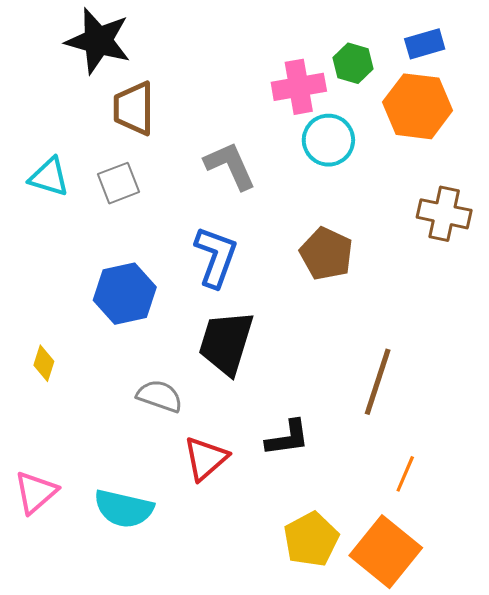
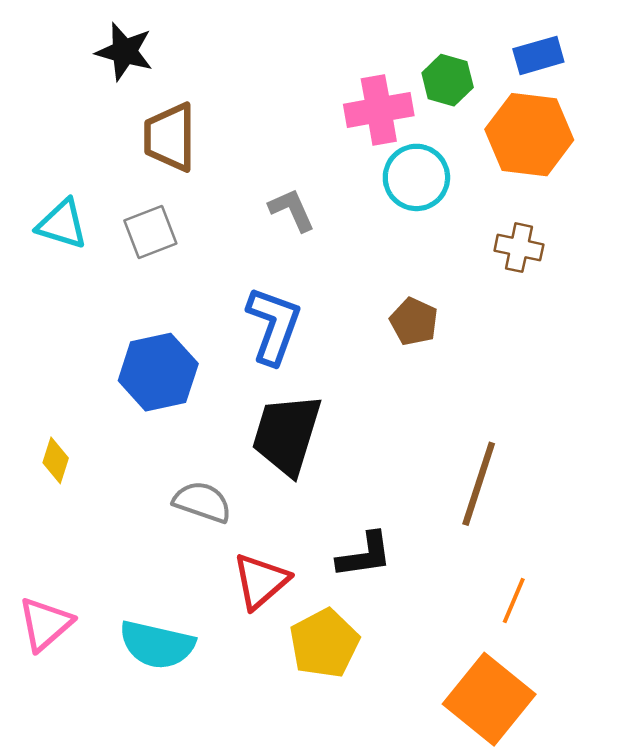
black star: (98, 41) -> (124, 52), size x0.7
gray L-shape: (230, 166) -> (292, 210), size x0.7
brown cross: (444, 214) -> (519, 248), moved, size x0.7
brown pentagon: (326, 254) -> (414, 322), size x0.7
yellow pentagon: (311, 539) -> (324, 643), moved

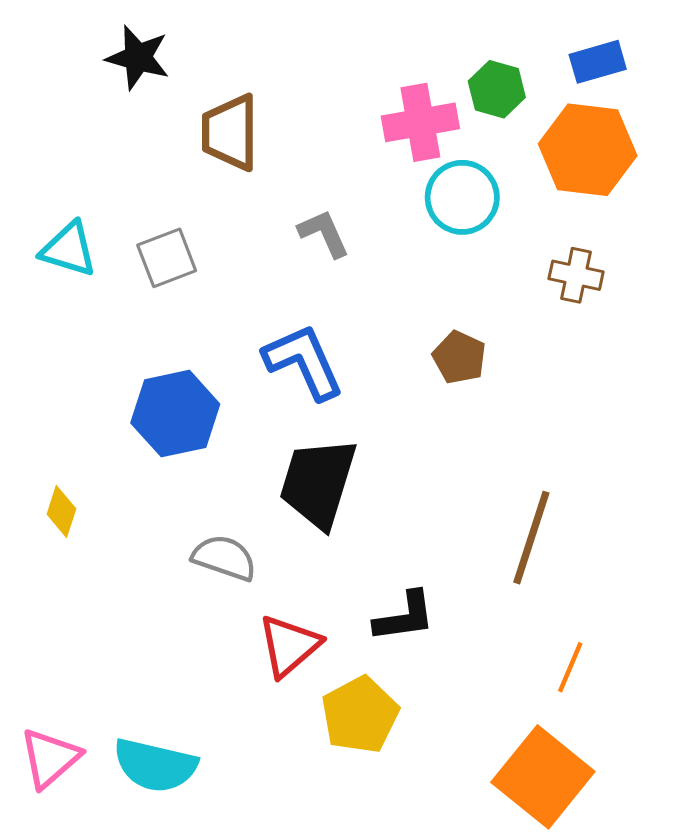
brown trapezoid: (170, 137) -> (230, 132), moved
blue L-shape: (274, 325) -> (304, 362), turned -44
pink triangle: (45, 624) -> (50, 758), moved
cyan semicircle: (157, 645) -> (155, 765), moved

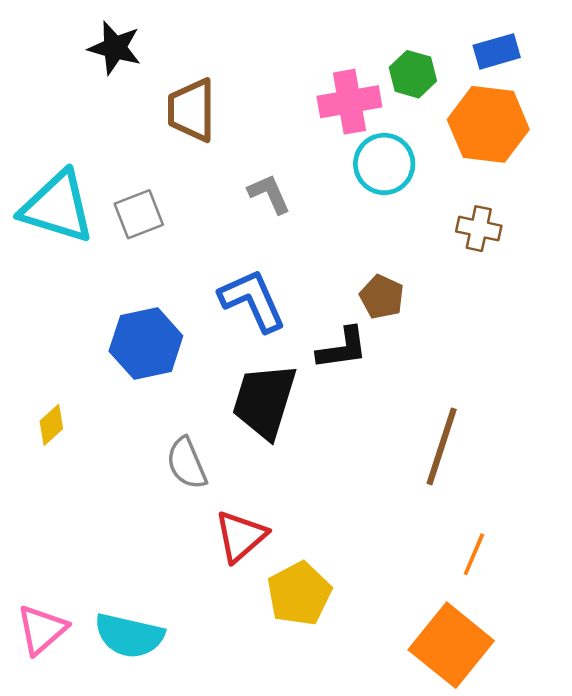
cyan triangle: (69, 249) -> (57, 207), size x1.6
yellow diamond: (61, 512) -> (51, 425), turned 30
gray semicircle: (224, 558) -> (187, 463), turned -132
black L-shape: (405, 617) -> (342, 348), moved

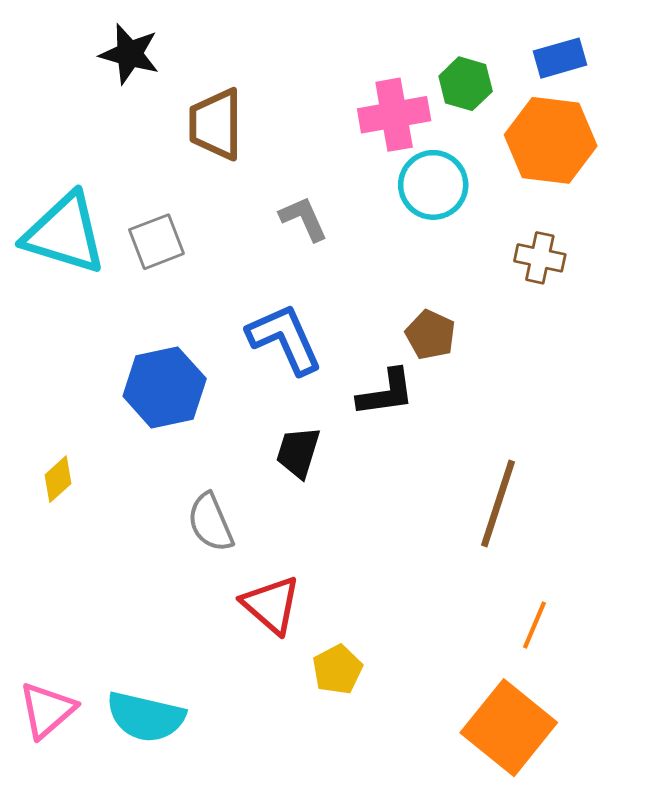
black trapezoid: (264, 401) -> (298, 452), size x0.6
red triangle: (241, 536) -> (271, 605), turned -38
yellow pentagon: (299, 594) -> (337, 670), size x0.7

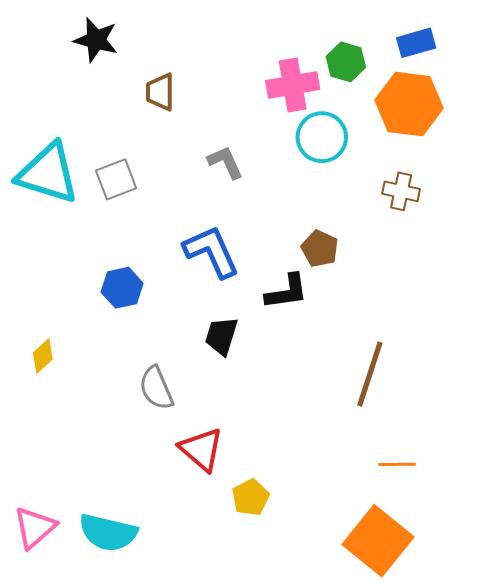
brown trapezoid: (216, 124) -> (160, 92), size x0.7
blue hexagon: (165, 387) -> (122, 288), size x0.7
orange line: (534, 625) -> (397, 464), turned 66

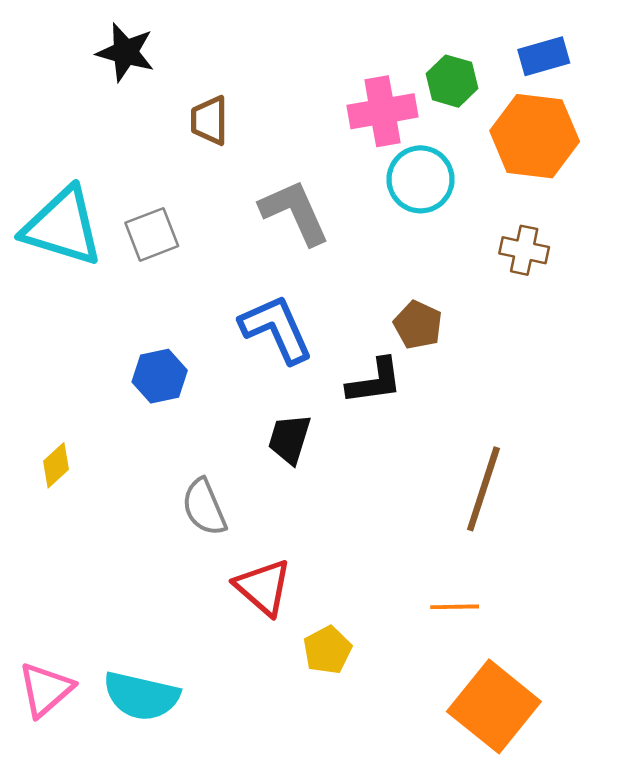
gray L-shape: (225, 162) -> (295, 212), size x1.5
orange line: (397, 464) -> (455, 607), moved

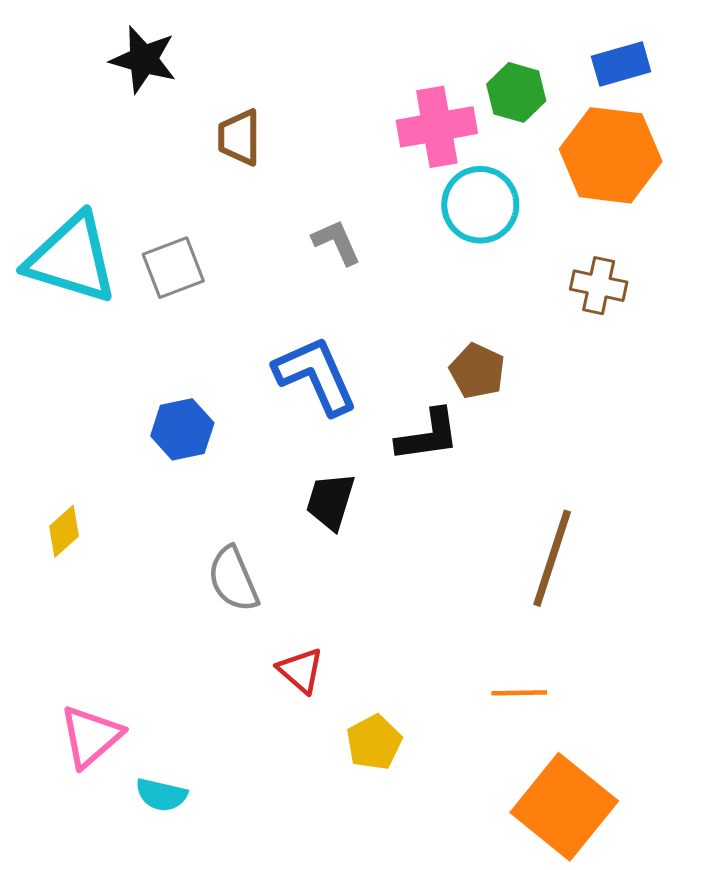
gray L-shape: (295, 212) -> (337, 242), size x0.6
red triangle: (263, 587) -> (301, 670), size x0.7
pink triangle: (46, 689) -> (91, 736), moved
cyan semicircle: (141, 696) -> (161, 795), size x0.6

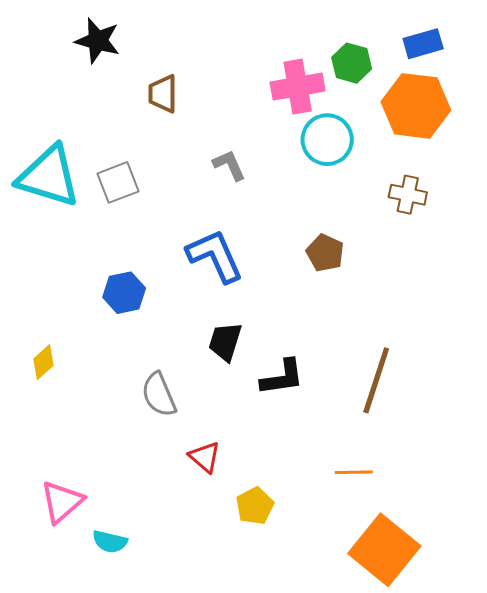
black L-shape: (428, 435) -> (282, 377), moved

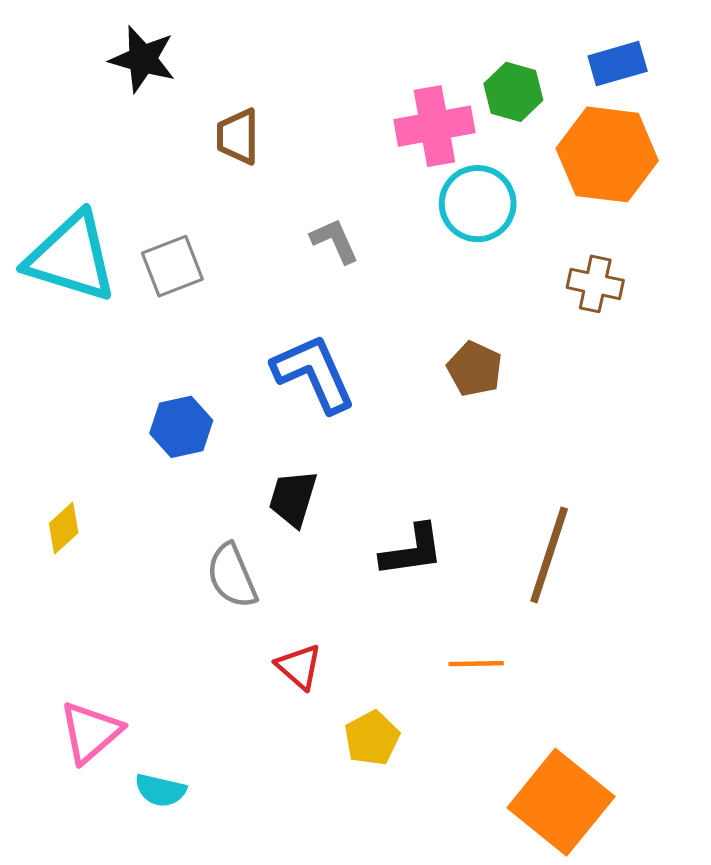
black trapezoid: (225, 342) -> (293, 498), moved
orange line: (354, 472) -> (476, 664), moved

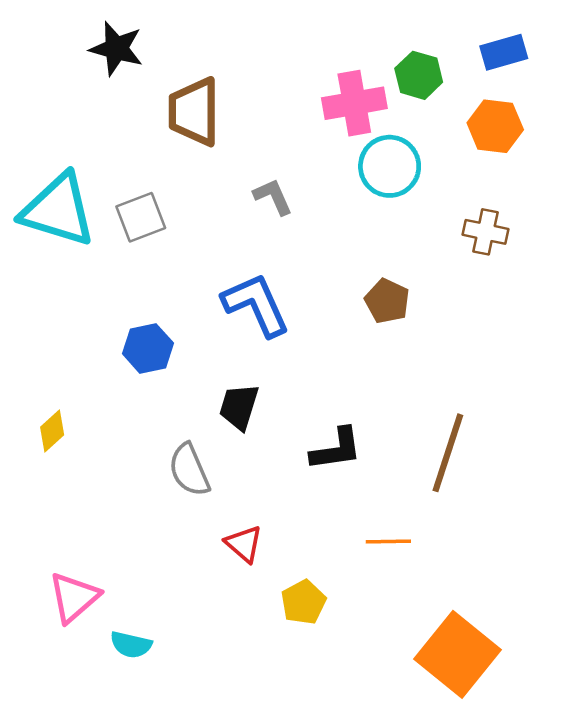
brown trapezoid: (238, 137) -> (194, 112), size x1.5
orange hexagon: (607, 154) -> (495, 126), size x0.7

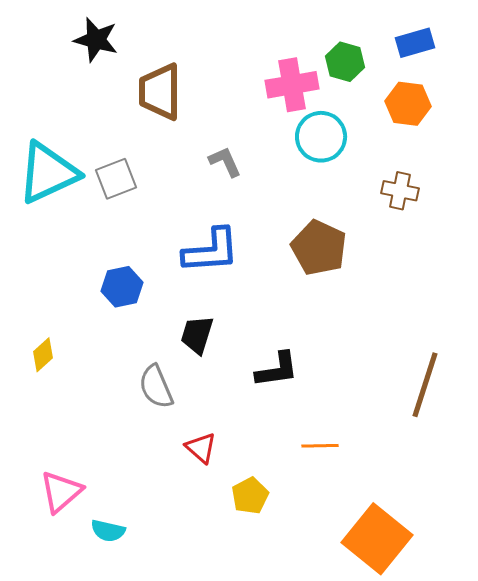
cyan triangle: (58, 210) -> (48, 173), turned -42
brown pentagon: (387, 301) -> (319, 248), size x1.5
blue L-shape: (256, 305) -> (211, 251), turned 110
brown line: (448, 453) -> (425, 385), moved

